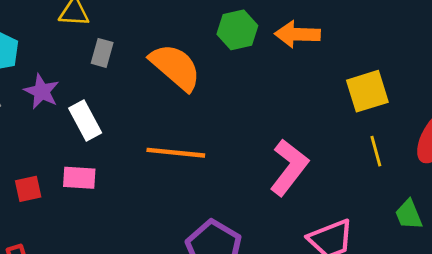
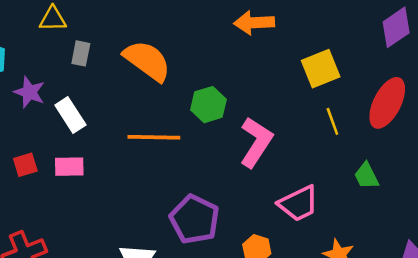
green hexagon: (237, 30) -> (208, 105), moved
red square: (28, 189) -> (25, 165), moved

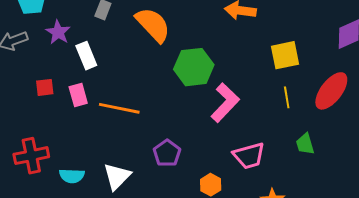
green hexagon: (208, 105) -> (194, 67), size x1.4
orange line: (154, 137) -> (119, 108), moved
pink rectangle: (69, 167) -> (78, 95), turned 65
purple pentagon: (195, 219) -> (167, 153), size x0.7

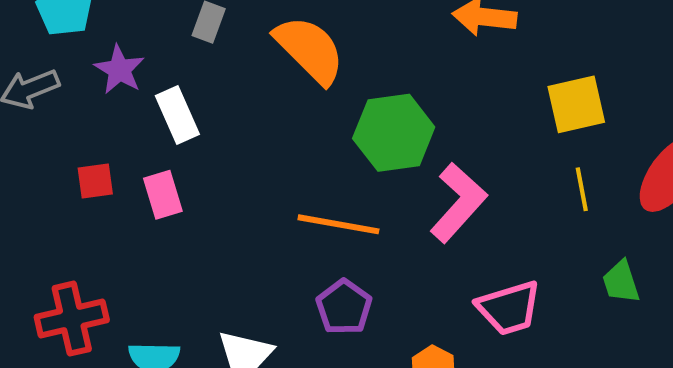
orange line: (119, 108) -> (338, 224), moved

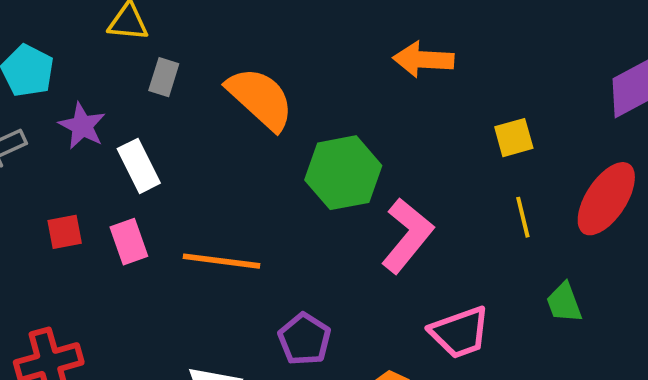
yellow square: (576, 104) -> (514, 138), size x0.7
orange line: (338, 224) -> (222, 261), moved

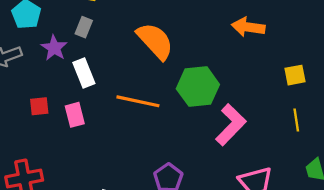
gray rectangle: (164, 77) -> (84, 27), moved
orange line: (222, 261) -> (138, 101), moved

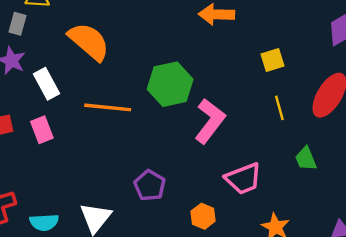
gray rectangle: (84, 27) -> (18, 24), moved
orange semicircle: (155, 41) -> (89, 42), moved

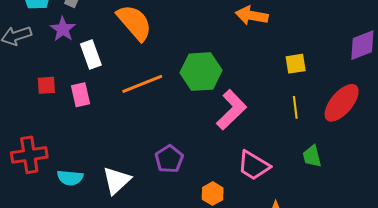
orange line: (108, 107) -> (142, 84), turned -36
pink trapezoid: (243, 179) -> (254, 166), turned 44

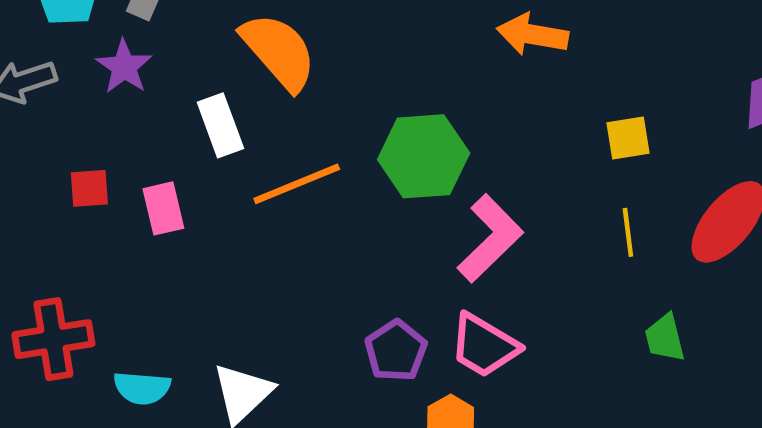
white rectangle: (91, 55) -> (220, 125), moved
purple pentagon: (169, 159) -> (396, 351), moved
pink trapezoid: (254, 166) -> (484, 346), moved

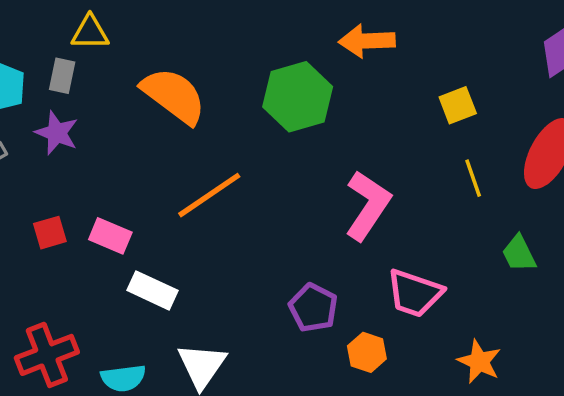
white rectangle: (220, 125) -> (152, 290), moved, turned -33
green hexagon: (424, 156) -> (298, 97), moved
pink rectangle: (163, 208) -> (110, 236), turned -42
pink trapezoid: (484, 346) -> (415, 293), moved

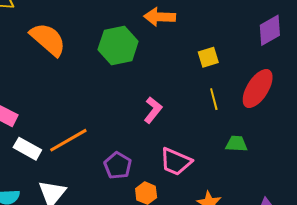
orange line: (209, 195) -> (68, 140), moved
pink L-shape: (368, 205) -> (153, 110), size x0.7
green trapezoid: (519, 254) -> (236, 144), turned 115

